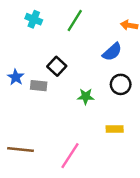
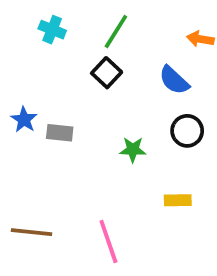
blue semicircle: (112, 52) -> (174, 80), turned 85
black square: (57, 66) -> (107, 73), moved
pink line: (70, 156) -> (108, 241), turned -52

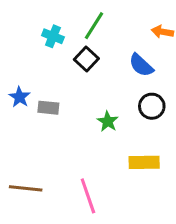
cyan cross: (52, 30) -> (53, 36), moved
green star: (133, 150) -> (108, 121), turned 30
yellow rectangle: (178, 200) -> (144, 162), size x1.4

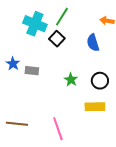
cyan cross: (53, 36) -> (35, 24), size x1.6
blue semicircle: (141, 65) -> (93, 43), turned 30
black circle: (152, 106) -> (100, 81), moved

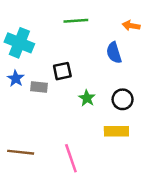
green line: (62, 17) -> (76, 21), turned 54
cyan cross: (35, 24) -> (19, 43), moved
black square: (57, 39) -> (62, 71), moved, turned 35

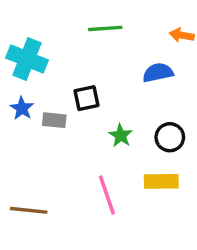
blue semicircle: (114, 53) -> (158, 73), turned 95
pink line: (71, 158) -> (107, 195), moved

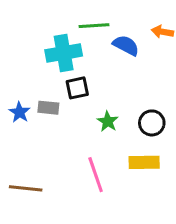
cyan cross: (27, 59) -> (64, 53), moved, turned -32
blue semicircle: (158, 73) -> (126, 45), moved, turned 40
blue star: (22, 108) -> (20, 112), moved

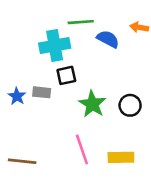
green star: (108, 121) -> (92, 104), size x1.5
yellow rectangle: (144, 162) -> (121, 157), moved

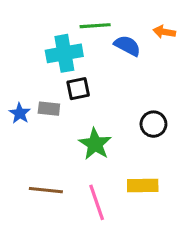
green star: (92, 104) -> (95, 144), moved
pink line: (82, 150) -> (97, 202), moved
brown line: (22, 161) -> (46, 190), moved

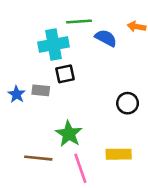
green star: (95, 144) -> (69, 134), moved

